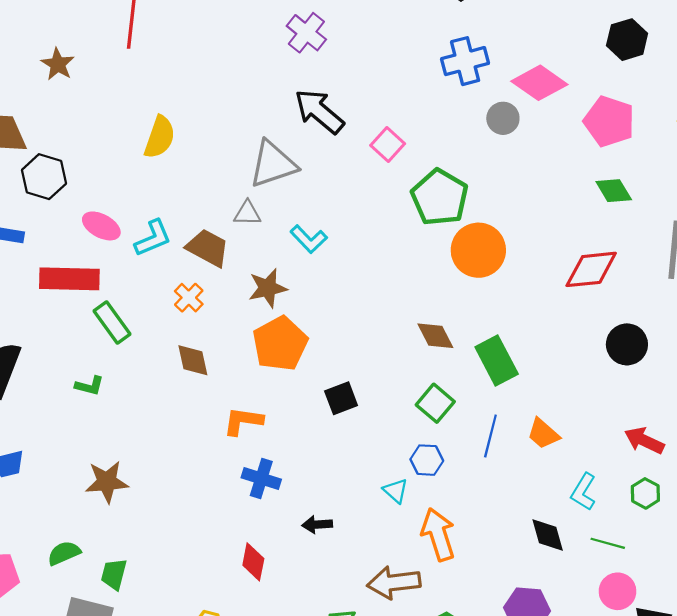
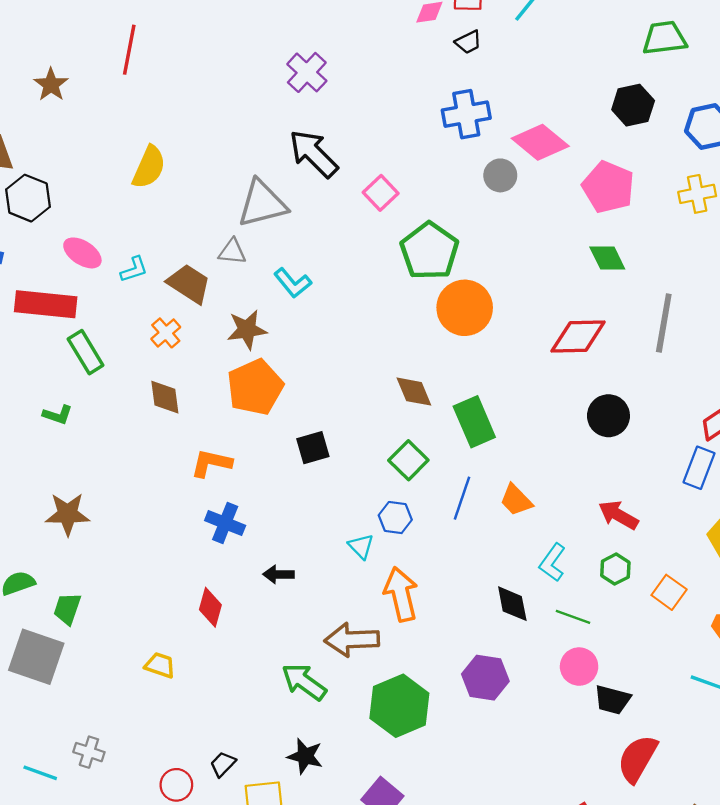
cyan L-shape: (153, 238) -> (134, 269), size x0.7

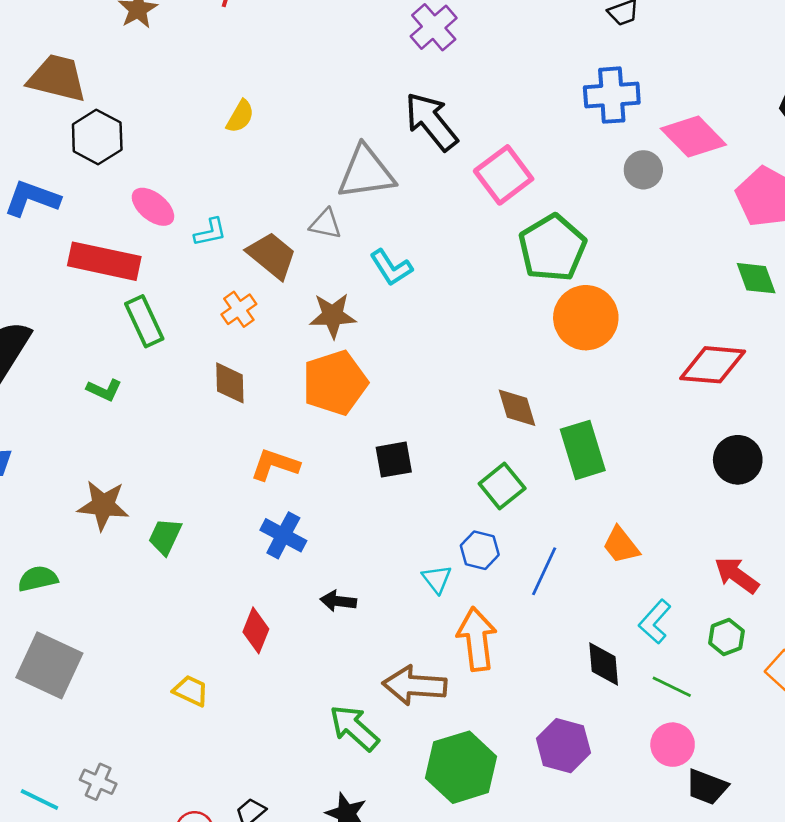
yellow semicircle: (149, 167) -> (240, 116), size x0.7
pink square: (381, 193) -> (504, 175), size x1.4
blue line: (462, 498) -> (544, 571), moved
green trapezoid: (67, 609) -> (165, 537), moved

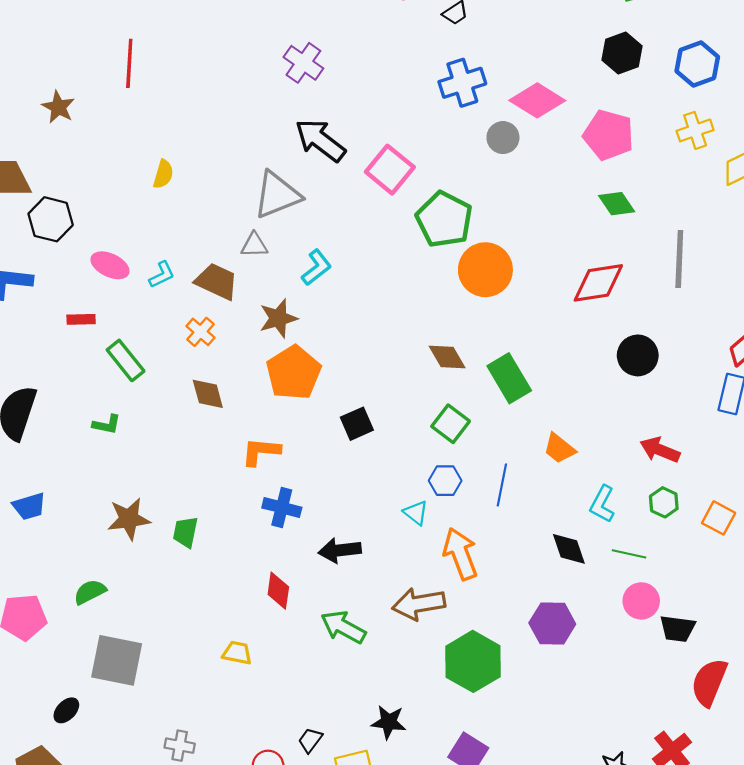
red rectangle: (104, 261) -> (81, 319), size x0.5
cyan L-shape: (391, 268) -> (316, 267), turned -81
black arrow: (338, 601) -> (340, 550), size x1.4
green arrow: (354, 728) -> (343, 627), moved

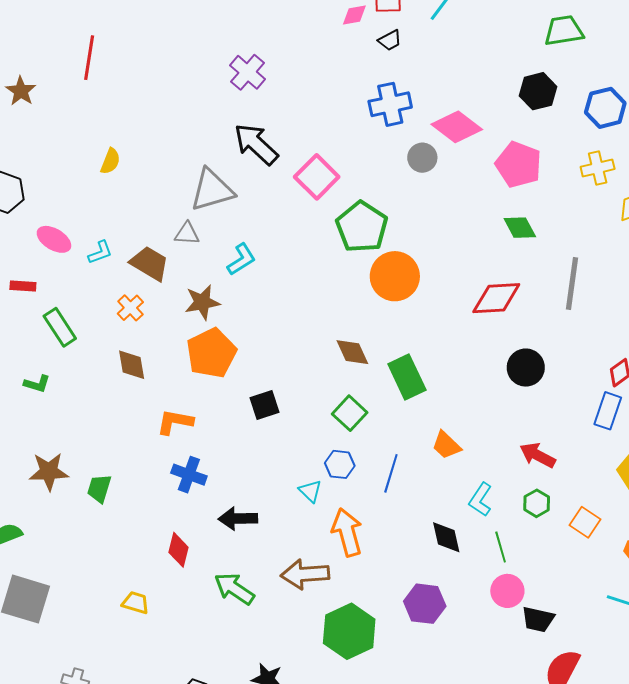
green line: (629, 554) -> (501, 547), turned 56

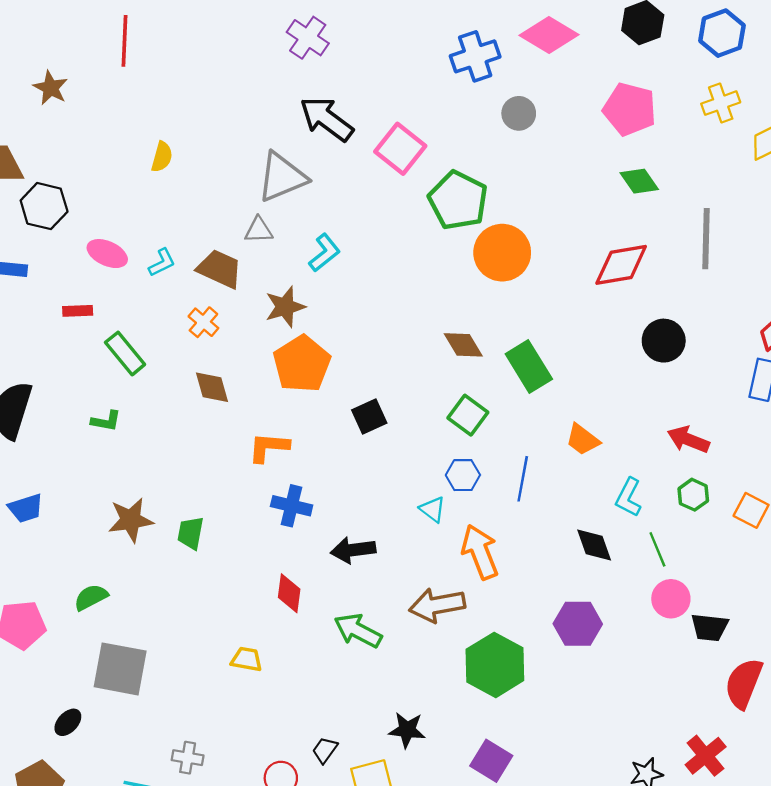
pink diamond: (457, 127) -> (549, 35), moved

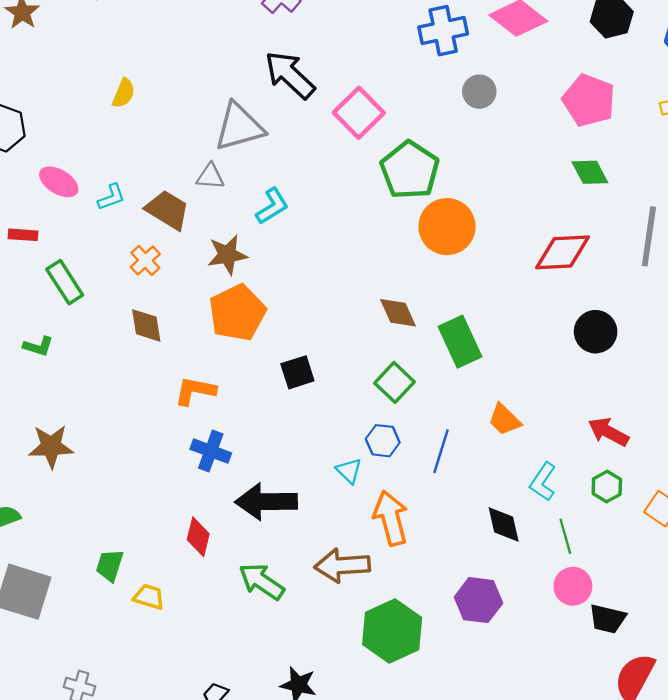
green trapezoid: (191, 533) -> (110, 565), moved
black arrow: (353, 550) -> (266, 502), size x1.4

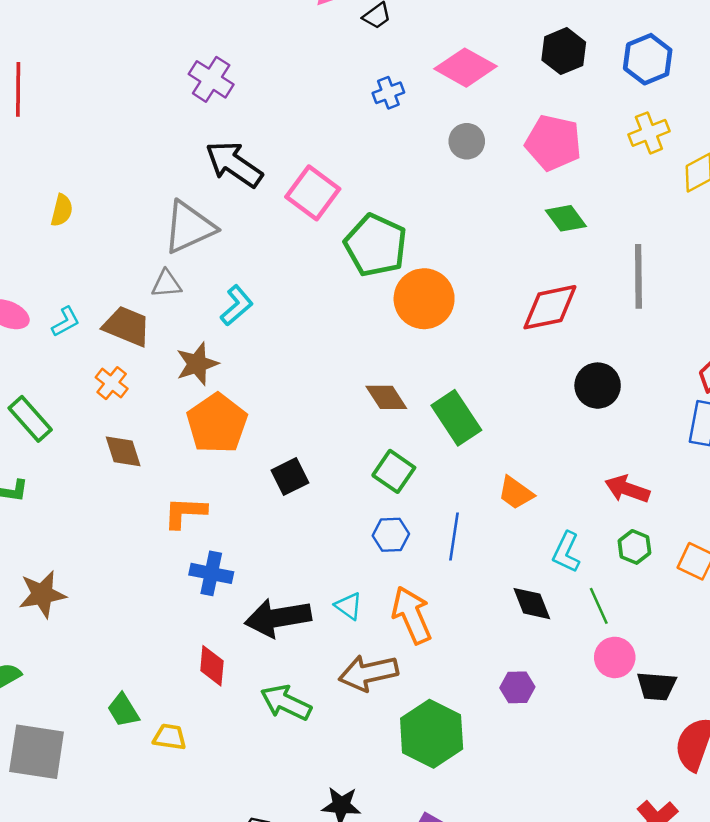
blue cross: (443, 31) -> (388, 93), size x0.6
gray circle: (479, 92) -> (467, 141), moved
cyan triangle: (349, 471) -> (349, 606), moved
green trapezoid: (110, 565) -> (123, 710), turned -40
purple hexagon: (478, 600) -> (517, 687), size x0.7

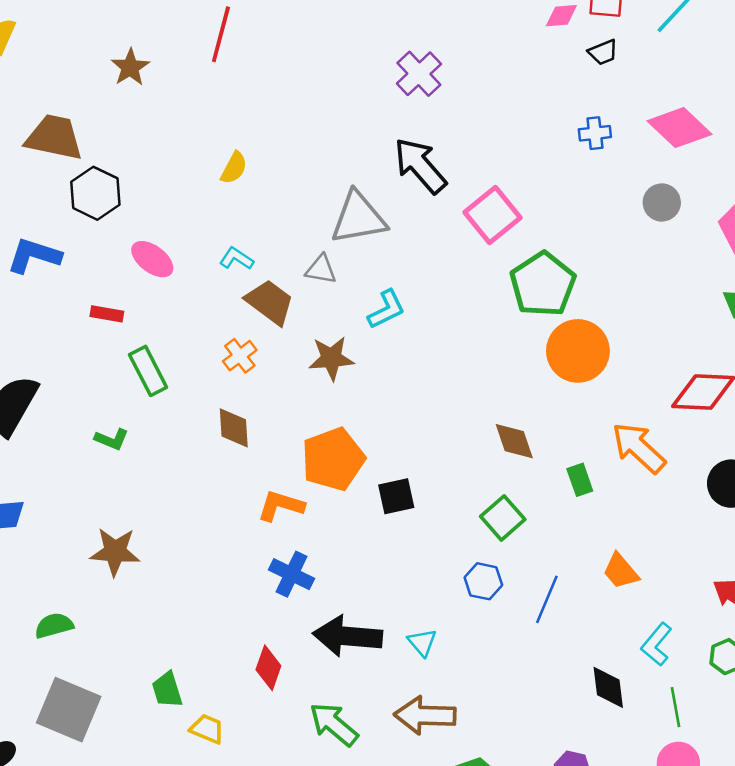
cyan L-shape: (66, 322) -> (236, 259), moved, turned -132
green rectangle: (456, 418) -> (580, 480), size x0.6
orange pentagon: (217, 423) -> (333, 459), moved
orange arrow: (412, 615) -> (639, 448), moved, turned -38

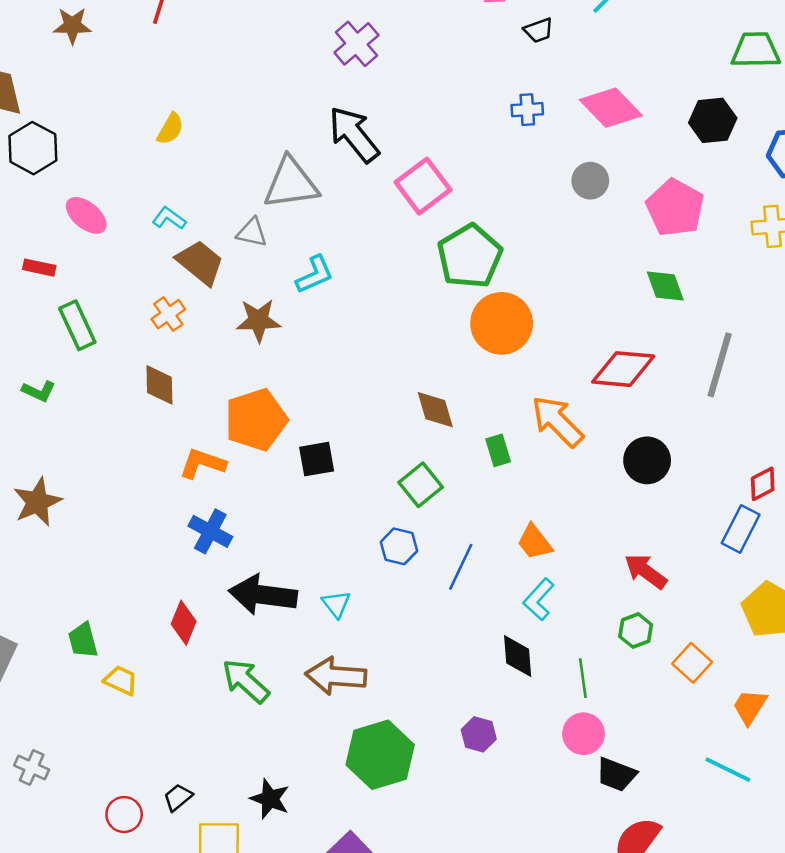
brown star: (130, 67) -> (72, 26), turned 30
brown star: (115, 552) -> (37, 502), turned -30
cyan L-shape: (657, 644) -> (539, 599), moved

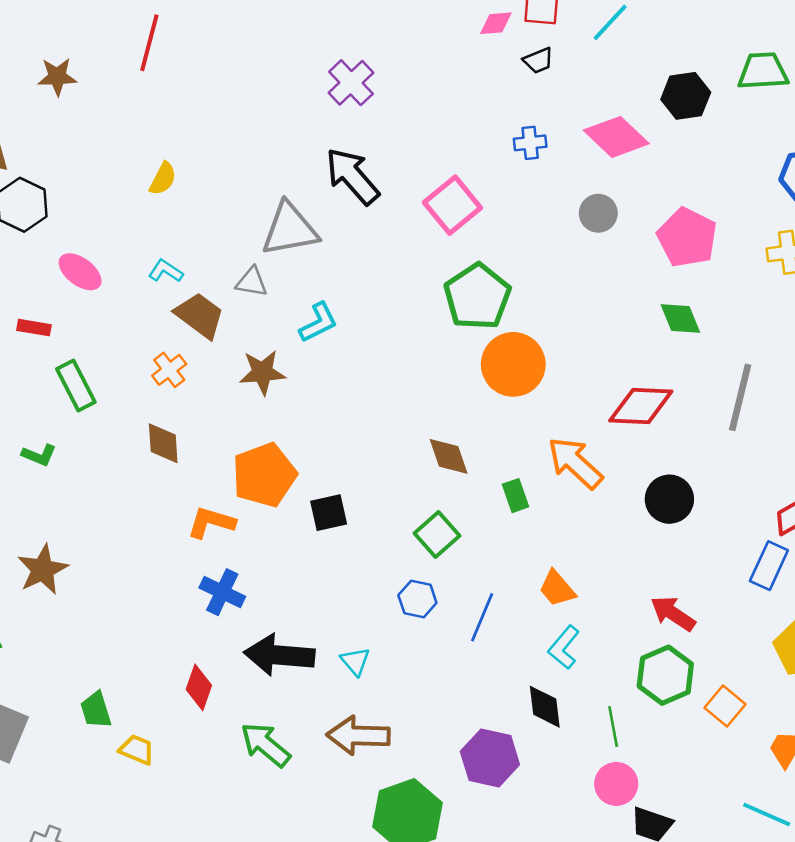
black hexagon: (713, 120) -> (686, 96), moved
pink square: (423, 186) -> (452, 205), moved
green hexagon: (636, 631) -> (665, 675), size x1.6
purple hexagon: (479, 734) -> (490, 758), moved, size x1.6

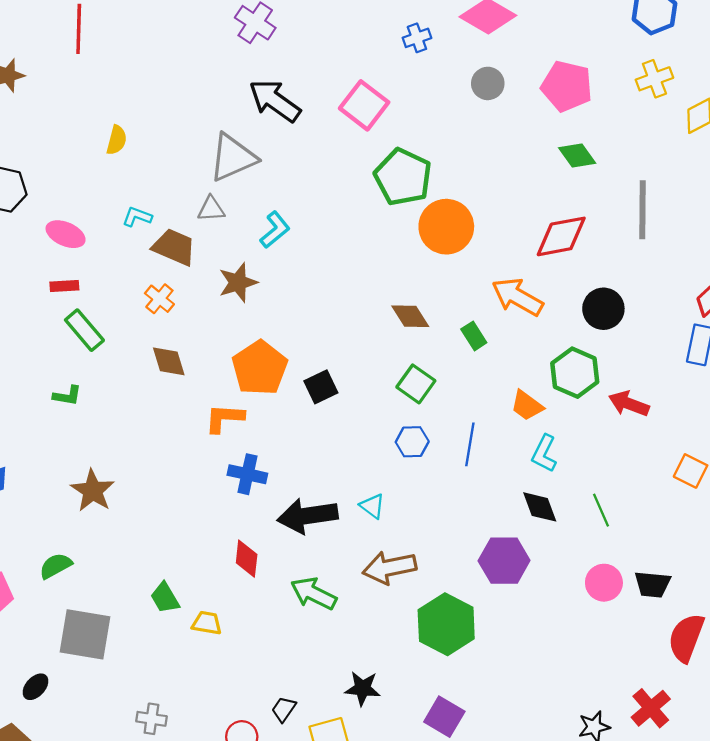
red rectangle: (34, 328) -> (64, 286), moved
green hexagon: (665, 675) -> (575, 373), moved
pink circle: (616, 784) -> (604, 583), moved

